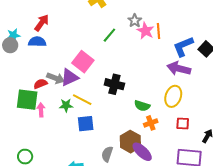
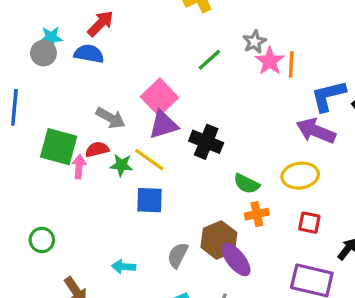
purple triangle: (70, 77) -> (163, 125), moved
red semicircle: (40, 84) -> (97, 149), moved
yellow ellipse: (173, 96) -> (300, 176), turned 55

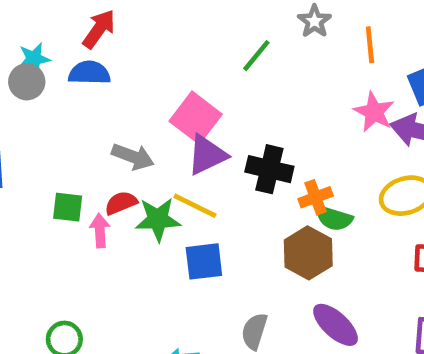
pink star: (270, 61) -> (374, 112), moved
green square: (59, 147) -> (68, 207), size x0.6
green star: (121, 165) -> (158, 219), size x1.4
orange cross: (257, 214) -> (316, 197), moved
brown hexagon: (219, 240) -> (308, 253), moved

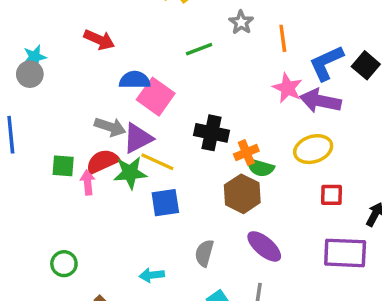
red arrow: (99, 29) -> (99, 40), moved, turned 80
green line: (256, 56) -> (199, 49), turned 32
blue semicircle: (89, 73) -> (135, 80), moved
purple triangle: (207, 155) -> (138, 138), moved
red semicircle: (121, 203) -> (102, 161), size x1.4

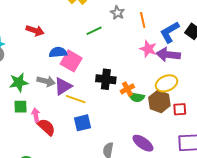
red semicircle: (102, 161) -> (46, 127), moved, turned 72
green star: (130, 173) -> (19, 82), moved
brown hexagon: (242, 194) -> (159, 101), moved

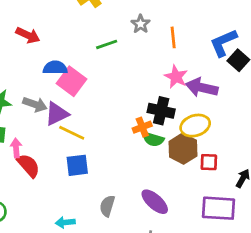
blue L-shape: (170, 32) -> (223, 43), moved
black cross: (106, 79) -> (161, 111), moved

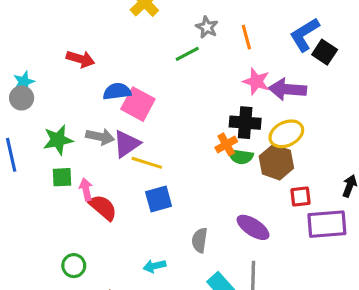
green line: (107, 44) -> (187, 54), moved
red square: (209, 162) -> (301, 196), moved

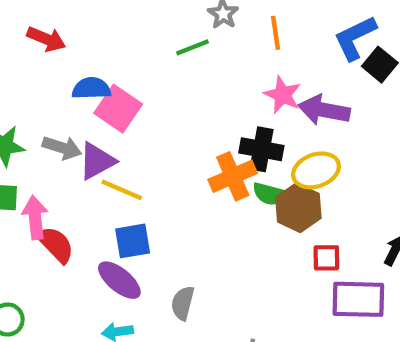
orange cross: (226, 144) -> (233, 176), size x1.5
green semicircle: (241, 157) -> (270, 194), moved
pink arrow: (86, 189) -> (35, 217), size x1.4
purple ellipse: (253, 227) -> (119, 280), moved

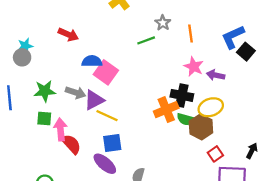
purple arrow: (324, 110) -> (216, 75), size x0.7
red square: (326, 258) -> (215, 154), turned -35

